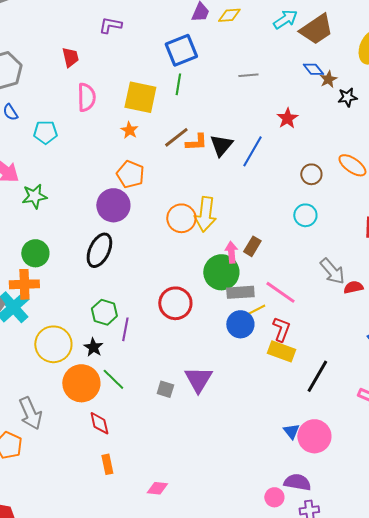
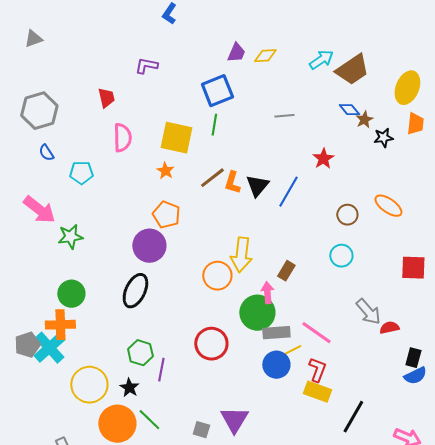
orange L-shape: (196, 142) -> (232, 183), turned 110
orange circle: (181, 218) -> (217, 276), moved
brown rectangle: (252, 246) -> (286, 271), moved

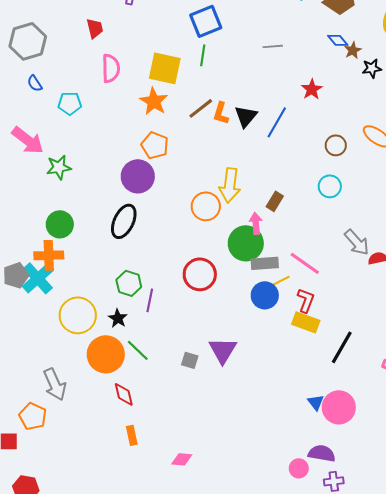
orange star: (165, 171) -> (154, 101), size x1.6

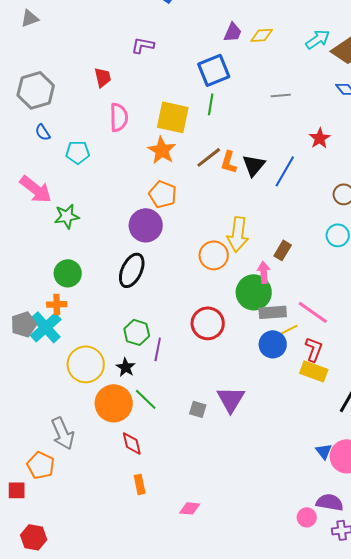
orange cross: (49, 255) -> (57, 304), size x0.7

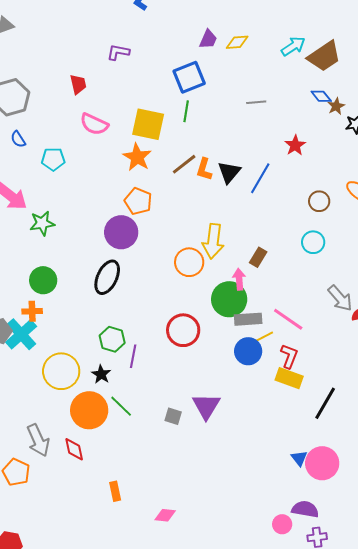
pink semicircle: (119, 117) -> (94, 124), turned 116
red diamond: (132, 443) -> (74, 449), moved

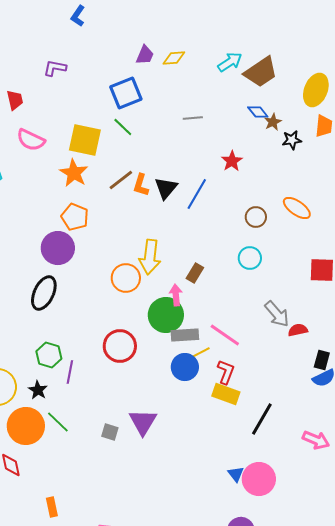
green line: (186, 111) -> (123, 127), turned -55

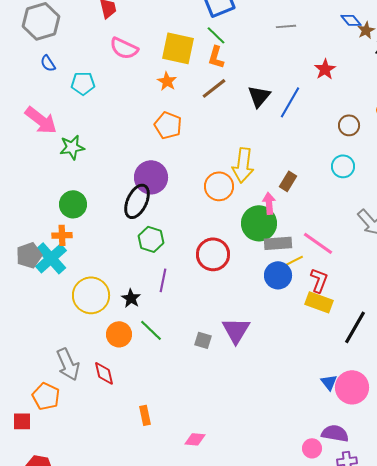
orange star: (74, 173) -> (167, 81), size x0.7
orange L-shape: (141, 185) -> (216, 57), moved
purple circle: (58, 248) -> (151, 177), moved
green hexagon: (49, 355) -> (151, 239), moved
orange circle: (26, 426) -> (119, 334), size x0.7

